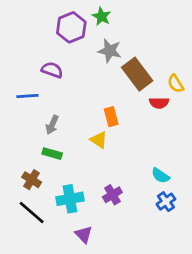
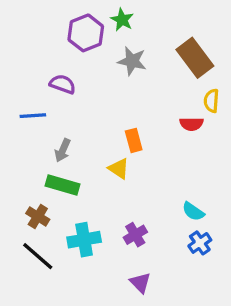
brown rectangle: (137, 74) -> (195, 58), moved
yellow semicircle: (176, 84) -> (211, 101), turned 36
green rectangle: (52, 154) -> (63, 185), size x1.4
purple triangle: (84, 235) -> (140, 283), moved

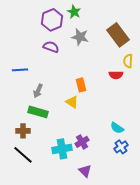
purple semicircle: (63, 84) -> (51, 47), moved
brown cross: (38, 216) -> (23, 131), turned -32
cyan cross: (84, 240) -> (62, 149), moved

